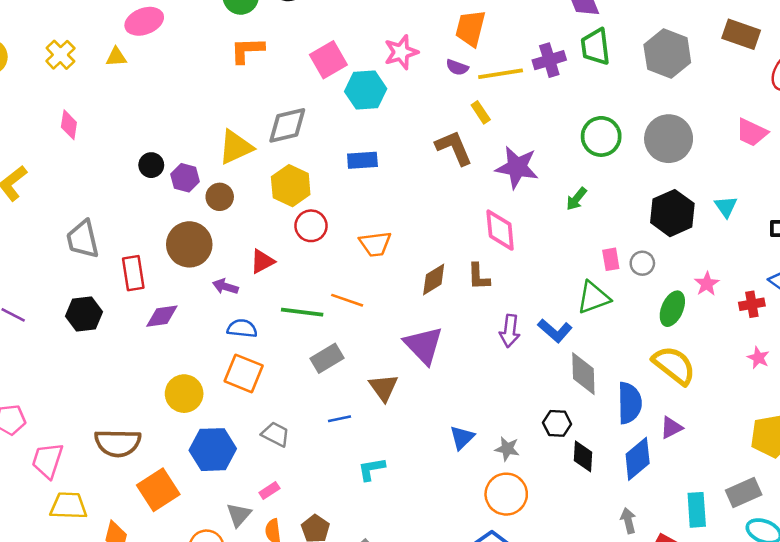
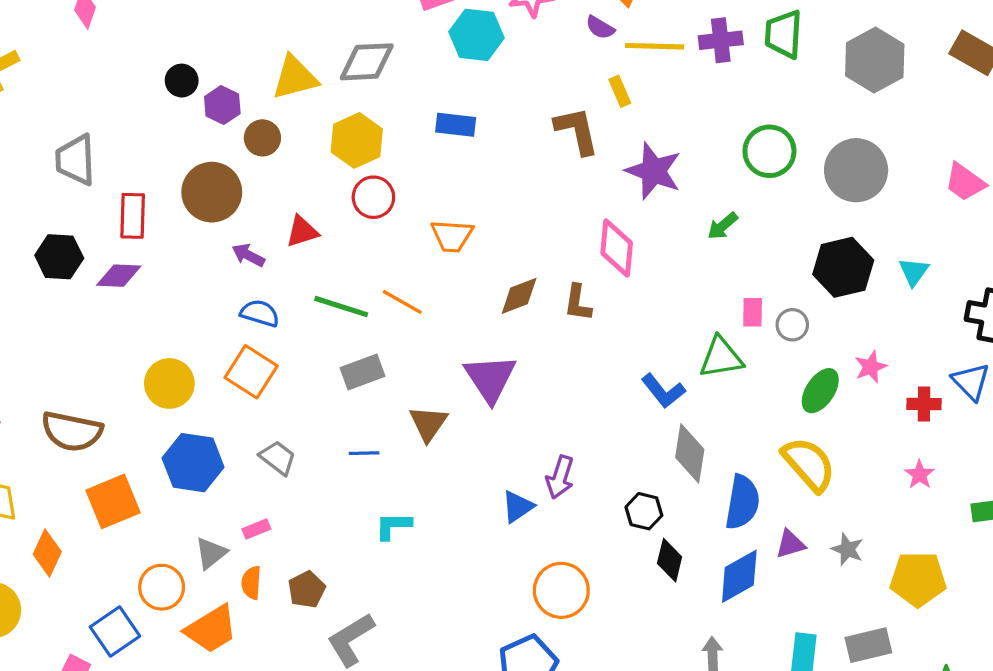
purple diamond: (162, 316) -> (119, 276), moved
purple arrow: (510, 331) -> (560, 477), moved
gray star: (507, 449) -> (847, 549), moved

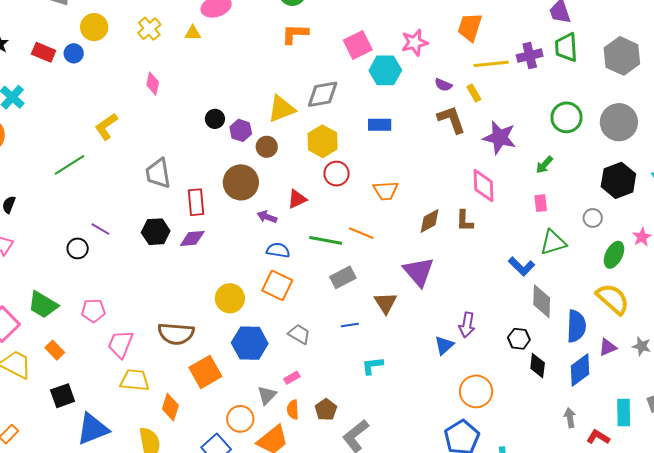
purple semicircle: (600, 28) -> (443, 85), moved
pink rectangle: (753, 312) -> (541, 203), moved

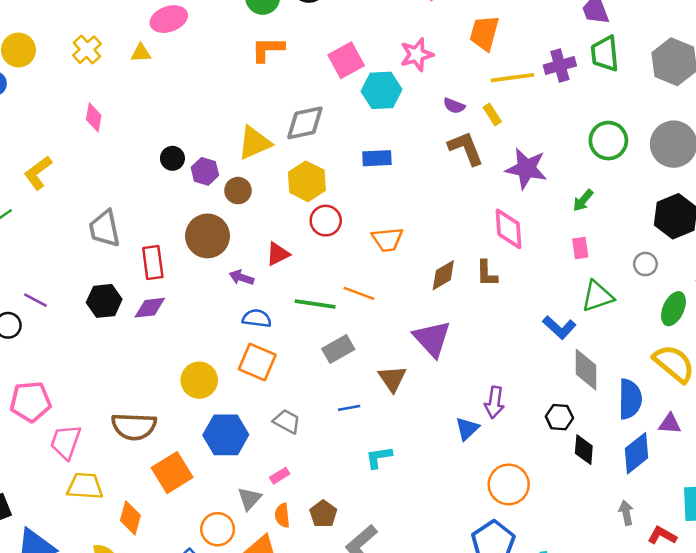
pink pentagon: (93, 311) -> (30, 402), size x1.4
purple triangle: (608, 347) -> (670, 424), turned 30

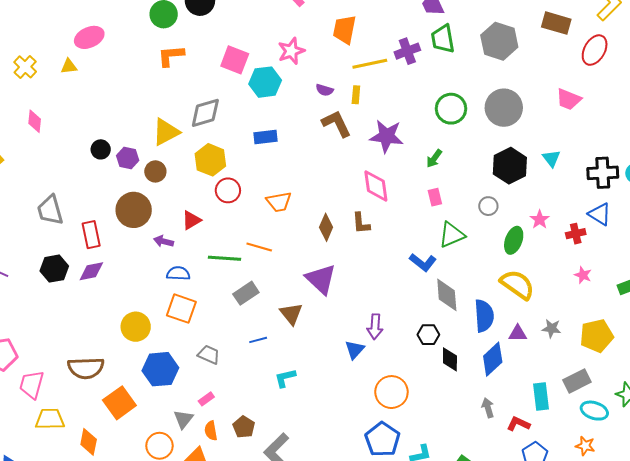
pink square: (346, 60) -> (235, 60), turned -36
yellow rectangle: (492, 114) -> (356, 95), turned 42
brown diamond: (443, 275) -> (326, 227), turned -32

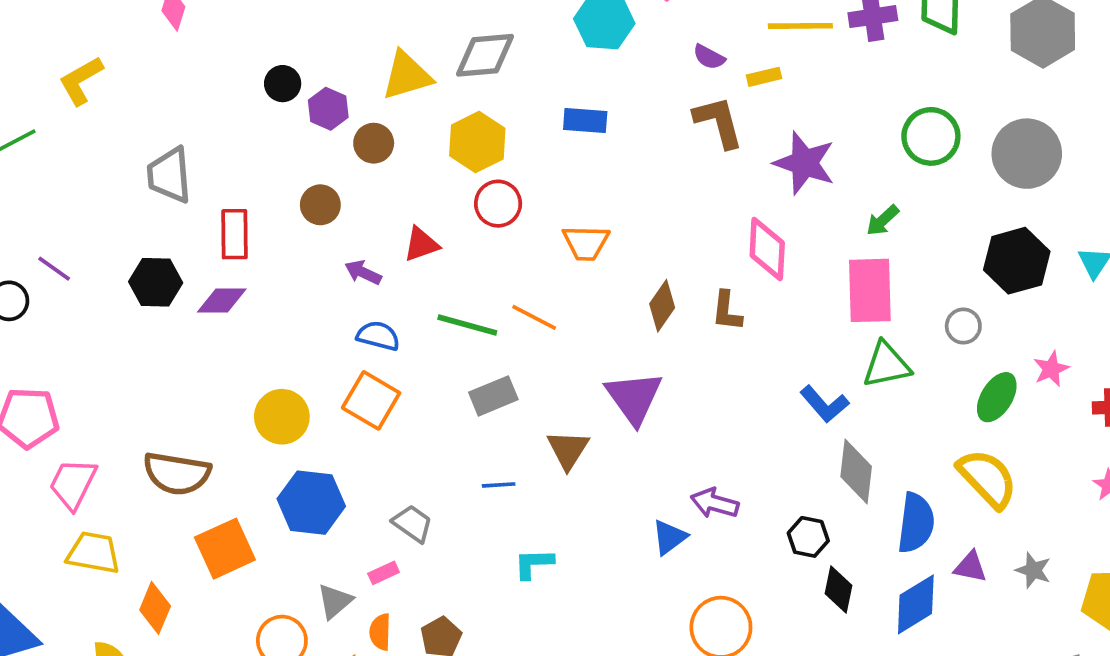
yellow rectangle: (356, 95) -> (764, 77), turned 60
pink rectangle: (435, 197) -> (870, 290), size x2.0
brown circle: (134, 210) -> (320, 205), size x0.6
purple arrow: (375, 327) -> (715, 503), turned 90
gray trapezoid: (209, 355) -> (412, 524), moved

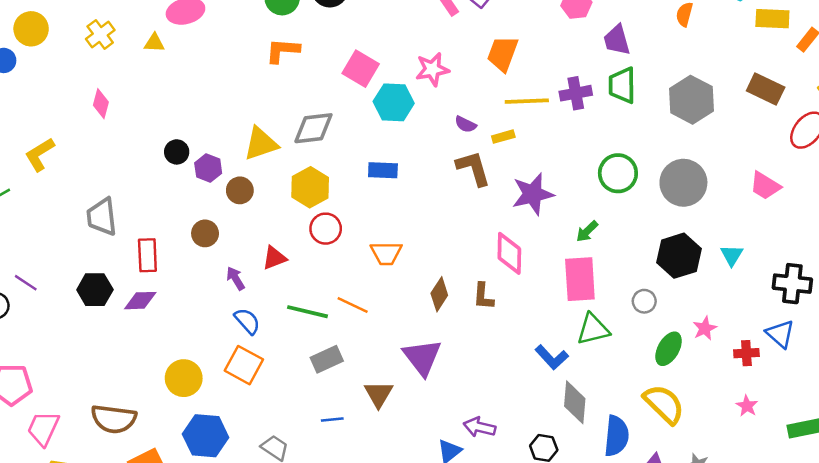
purple star: (804, 163) -> (533, 194), turned -30
purple arrow: (363, 272) -> (236, 278), turned 35
blue semicircle: (378, 336) -> (247, 321), turned 36

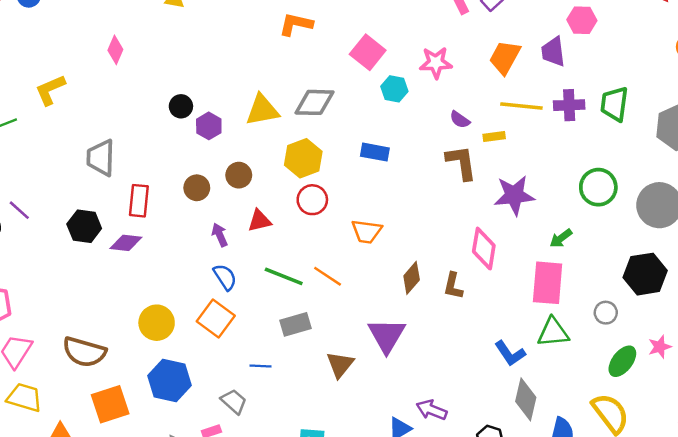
purple trapezoid: (617, 40) -> (553, 52), moved
cyan hexagon: (394, 102) -> (394, 89), size x0.7
brown circle: (240, 190) -> (239, 175), moved
blue line: (332, 420) -> (261, 366), moved

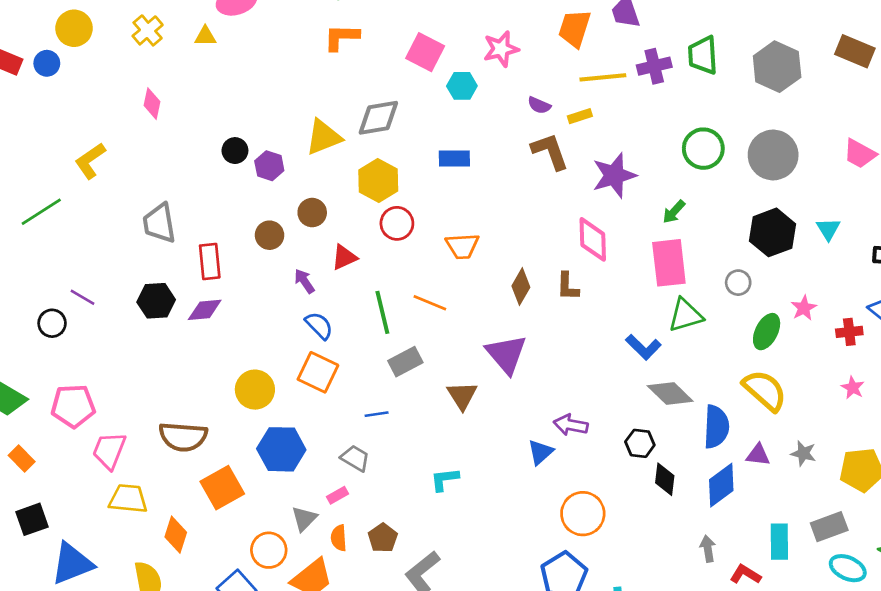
green line: (284, 276) -> (382, 312), turned 66
gray diamond: (526, 399) -> (670, 394), turned -48

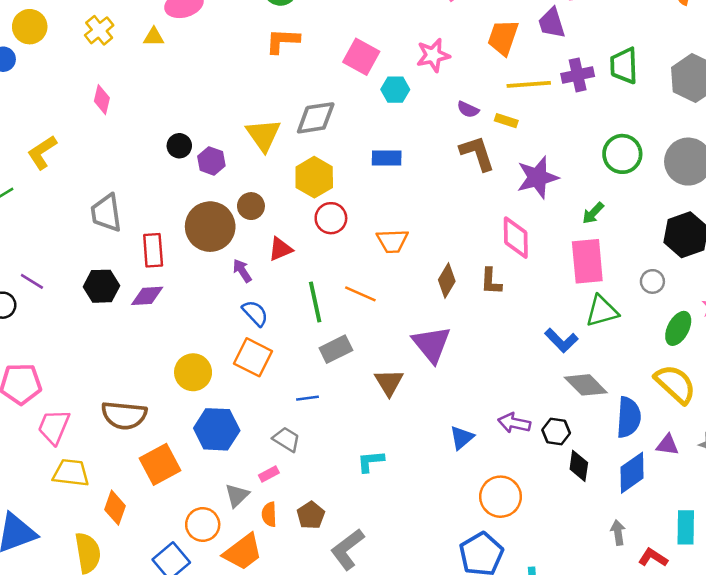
yellow rectangle: (580, 116) -> (506, 121), turned 35
yellow triangle: (324, 137) -> (263, 135), turned -45
brown circle: (270, 235) -> (210, 227), size x1.8
purple arrow: (571, 425) -> (514, 423), moved

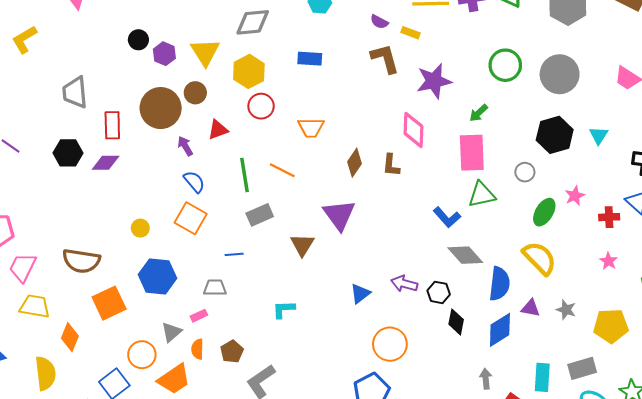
yellow triangle: (263, 135) -> (205, 52), moved
yellow circle: (193, 372) -> (140, 228), size x0.6
gray trapezoid: (286, 439) -> (215, 288), turned -35

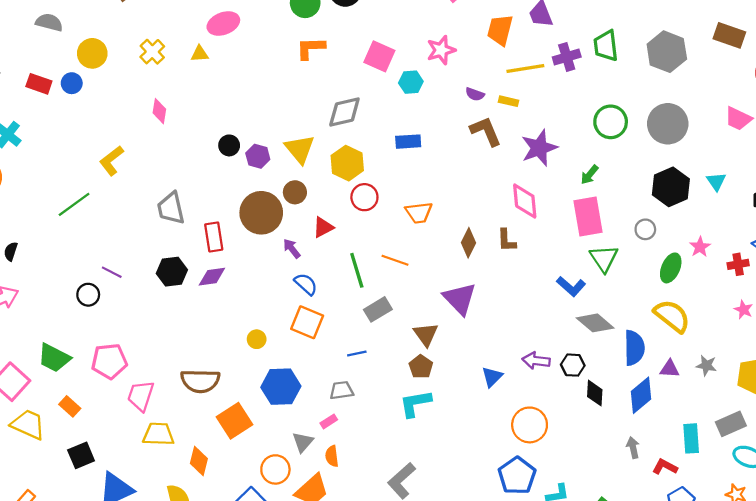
green triangle: (482, 195) -> (604, 258), turned -44
cyan L-shape: (284, 309) -> (415, 403), size x1.4
brown pentagon: (232, 352) -> (421, 367), moved

